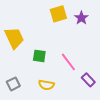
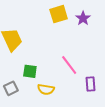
green square: (39, 56) -> (30, 71), moved
purple rectangle: (88, 80) -> (90, 84), turned 40

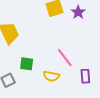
yellow semicircle: (46, 89) -> (51, 76), moved

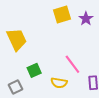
green square: (27, 64) -> (34, 70), turned -32

